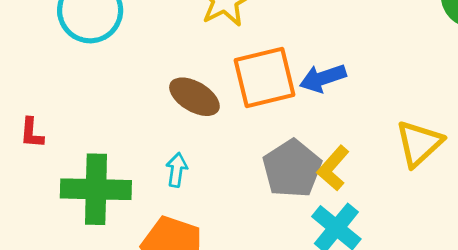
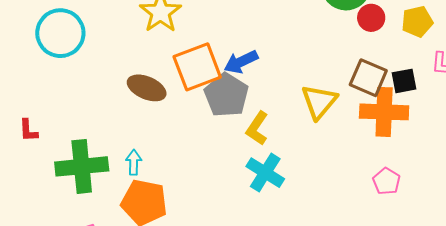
gray pentagon: (292, 169) -> (226, 95), moved
cyan arrow: (177, 170) -> (134, 162), moved

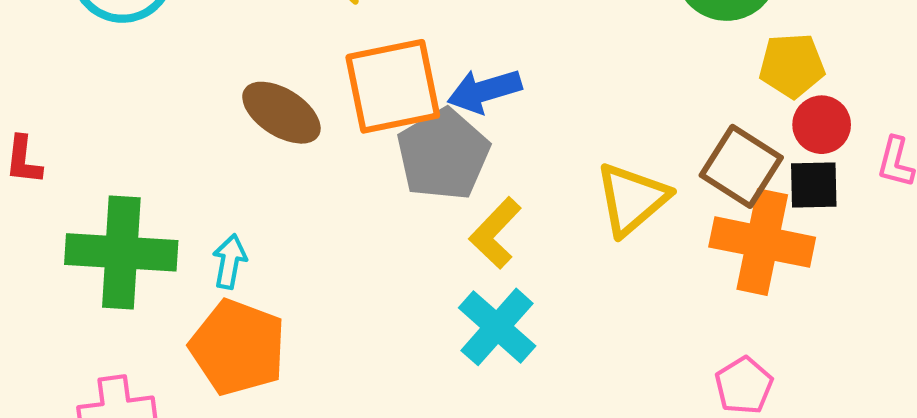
red circle: (371, 18) -> (822, 125), moved
yellow pentagon: (417, 22) -> (792, 65), moved

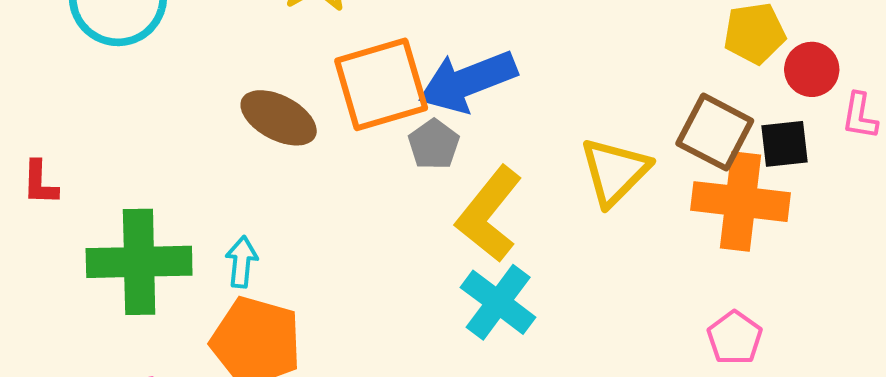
blue arrow: (484, 91) -> (468, 81), size x1.4
red circle: (822, 125) -> (812, 69), moved
gray pentagon: (443, 154) -> (434, 144), size x0.6
yellow L-shape: (495, 233) -> (489, 214), size x1.4

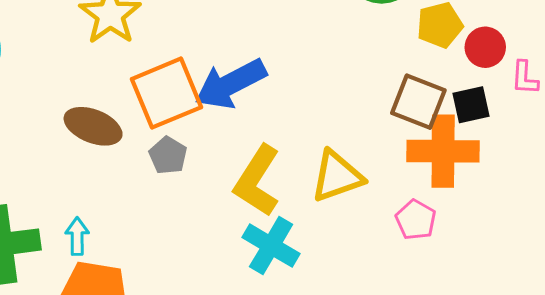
gray pentagon: (434, 144) -> (168, 155), moved
yellow triangle: (615, 171) -> (337, 176), moved, turned 32
pink pentagon: (735, 338) -> (416, 220), moved

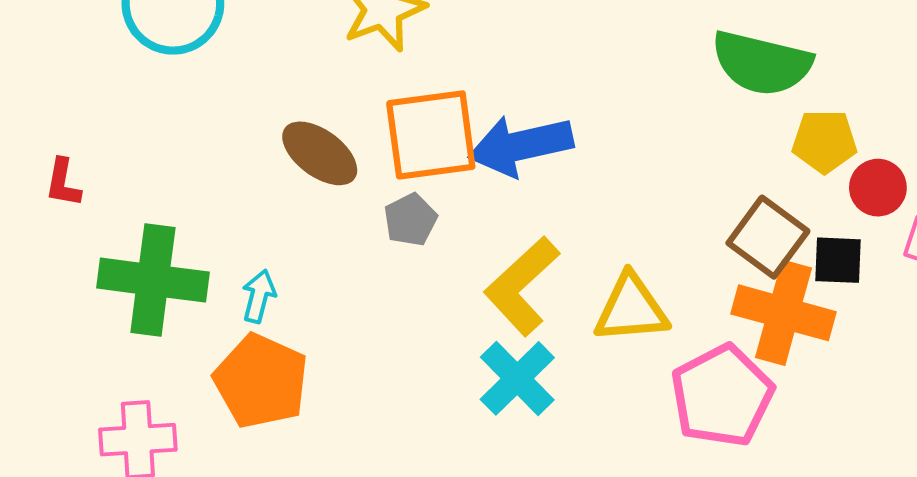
pink pentagon: (416, 220) -> (722, 396), size x1.8

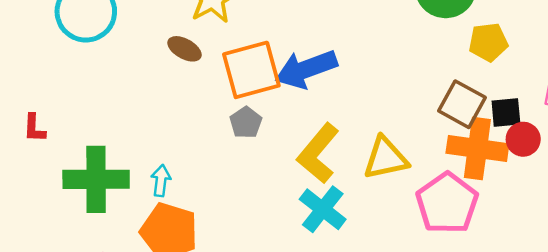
brown ellipse: (320, 153) -> (184, 49), moved, size x0.7
red circle: (878, 188) -> (523, 139), moved

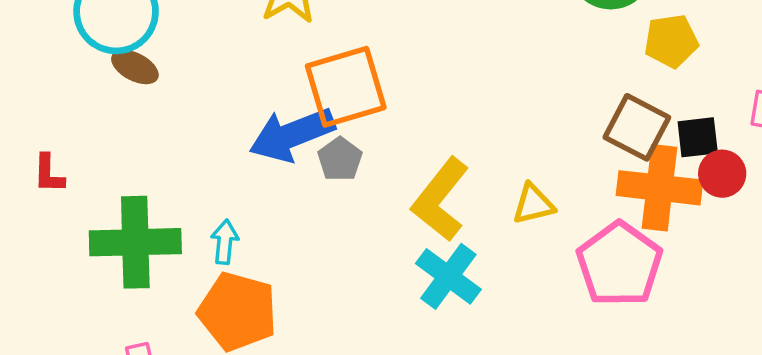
brown ellipse: (184, 49) -> (135, 67), moved
blue arrow: (306, 69) -> (292, 135), moved
yellow triangle: (386, 158) -> (533, 204), size x0.7

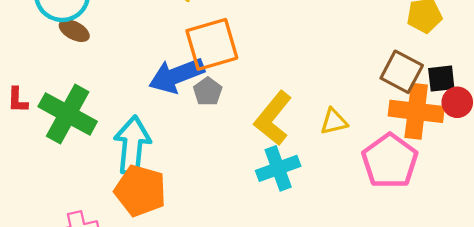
green cross: (135, 242) -> (68, 114), moved, turned 30
cyan arrow: (225, 242) -> (132, 145), size x2.0
cyan cross: (448, 276) -> (278, 168), turned 33

